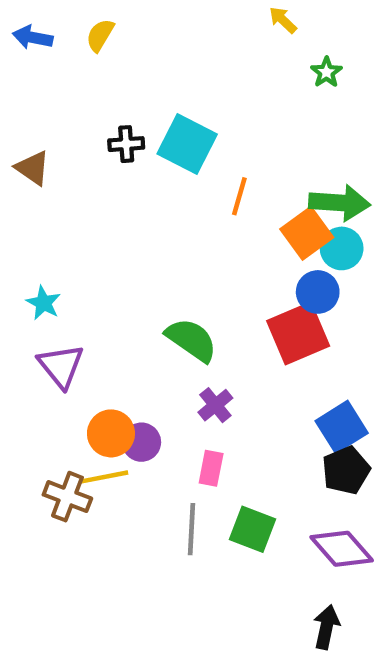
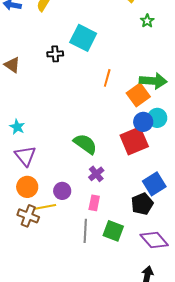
cyan square: (187, 144) -> (83, 38), moved
cyan circle: (342, 248) -> (157, 118), moved
orange circle: (111, 433) -> (27, 187), moved
black pentagon: (346, 470) -> (142, 204), moved

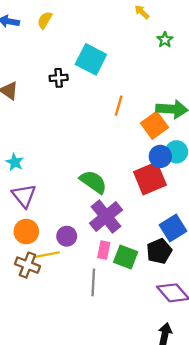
purple cross: (96, 174) -> (106, 217), size x1.8
green square: (113, 231) -> (126, 257), moved

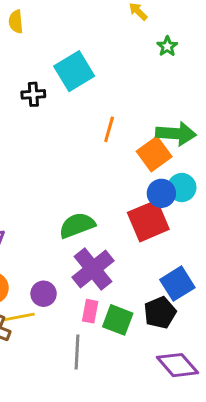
yellow semicircle: (45, 20) -> (16, 22), turned -36
cyan square: (91, 59) -> (74, 71), turned 32
green semicircle: (93, 182) -> (77, 225), turned -56

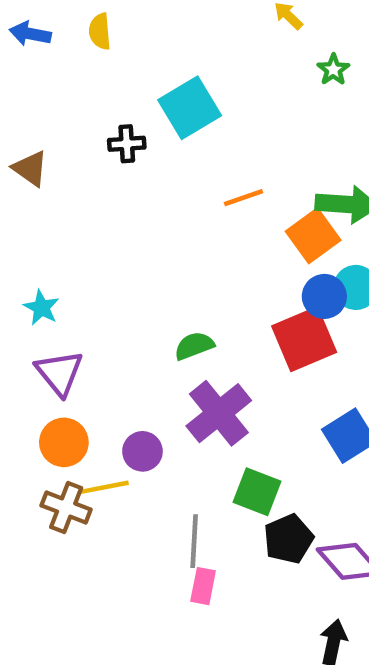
orange line: (109, 129) -> (244, 198), turned 55
green semicircle: (77, 225) -> (194, 346), size x0.7
pink rectangle: (90, 311) -> (203, 586), moved
black pentagon: (160, 313) -> (288, 539), moved

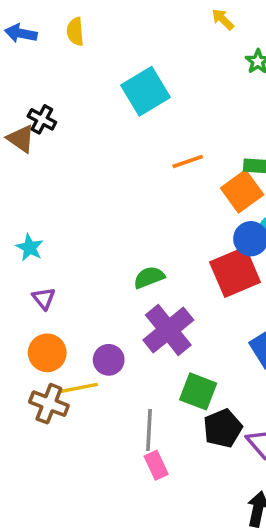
black cross: (127, 144) -> (42, 119), moved, turned 32
purple triangle: (59, 373) -> (44, 298), size x0.6
pink rectangle: (203, 586) -> (156, 465), turned -36

